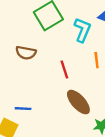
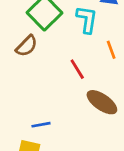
brown semicircle: (26, 53) -> (27, 46), moved, turned -42

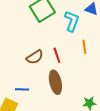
brown semicircle: (27, 46) -> (35, 57), moved
brown ellipse: (102, 102) -> (55, 82), moved, turned 30

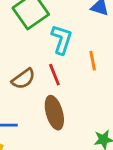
cyan L-shape: (72, 21) -> (62, 39), moved

